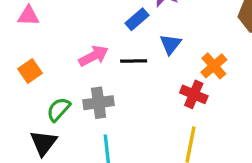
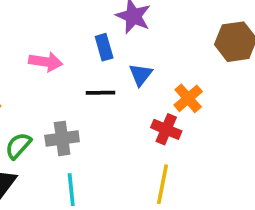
blue rectangle: (137, 19) -> (104, 47), turned -65
pink arrow: (94, 56) -> (46, 62), moved, turned 36

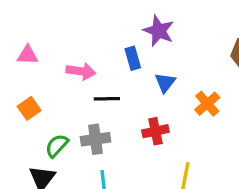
black line: (100, 93) -> (107, 99), moved
red cross: (166, 129) -> (155, 131), moved, turned -35

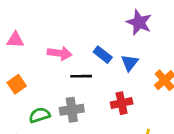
purple star: (159, 31) -> (139, 22), moved
blue rectangle: (133, 58) -> (103, 55), moved, turned -36
green semicircle: (57, 146) -> (40, 115), turned 30

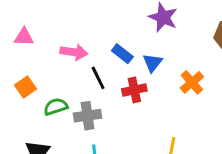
black line: (81, 76) -> (98, 78), turned 65
red cross: (122, 103) -> (134, 90), moved
green semicircle: (40, 115) -> (56, 107), moved

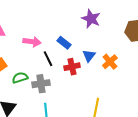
blue triangle: (153, 63) -> (89, 56), moved

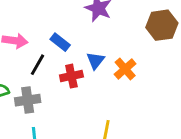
black line: (48, 59) -> (38, 65), turned 56

